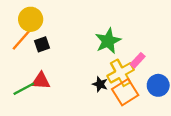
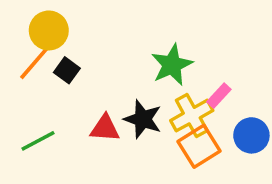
black square: (42, 44) -> (67, 70), turned -35
red triangle: (41, 81) -> (105, 128), moved
black star: (100, 84) -> (143, 119), moved, size x1.5

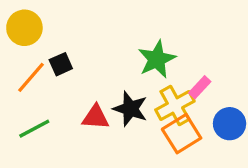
yellow circle: (49, 30) -> (24, 28), moved
orange line: (34, 63) -> (31, 77), moved
black square: (67, 70) -> (61, 64), turned 30

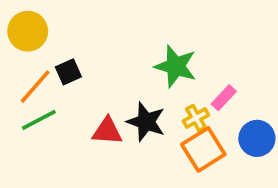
green star: (157, 59) -> (176, 66), turned -30
yellow cross: (175, 105) -> (196, 118), size x0.6
green line: (34, 129) -> (39, 120), moved

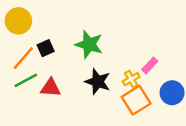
green star: (176, 66) -> (89, 44), moved
red triangle: (107, 131) -> (51, 88), moved

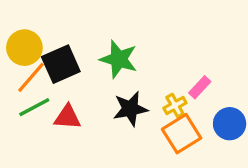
yellow circle: (18, 21) -> (24, 48), moved
black square: (46, 48) -> (61, 64), size x1.6
black star: (98, 82) -> (130, 109), turned -30

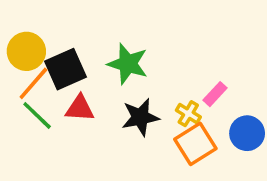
yellow cross: (175, 106) -> (188, 114), turned -30
green line: (34, 107) -> (37, 115), turned 72
red triangle: (67, 117) -> (80, 108), moved

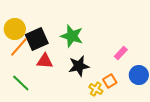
yellow cross: (188, 114) -> (96, 89), moved
green line: (37, 115) -> (21, 83), moved
orange square: (195, 144) -> (110, 81), size x0.6

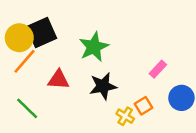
green star: (72, 36) -> (94, 47), turned 30
black square: (37, 39) -> (41, 32), moved

